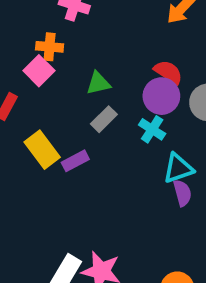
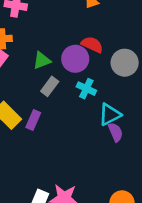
purple circle: (161, 96) -> (75, 59), moved
purple rectangle: (75, 161) -> (33, 120), turned -30

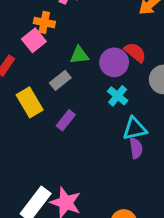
gray rectangle: (50, 86) -> (60, 80), moved
purple rectangle: (33, 120) -> (66, 120), moved

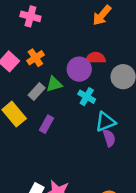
orange cross: (44, 22) -> (35, 58), moved, turned -36
red semicircle: (135, 52) -> (96, 58), turned -30
green triangle: (79, 55) -> (54, 84), moved

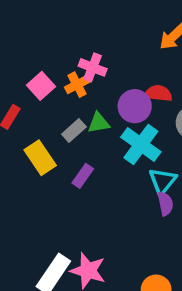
pink cross: (30, 16) -> (93, 67), moved
cyan cross: (87, 97) -> (141, 144), size x1.6
cyan triangle: (105, 122) -> (163, 181), turned -35

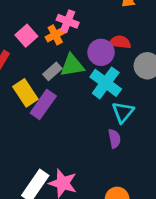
green triangle: (99, 123) -> (72, 65), size x1.4
purple rectangle: (83, 176) -> (43, 104), moved, size x1.5
purple semicircle: (165, 204) -> (114, 139), moved

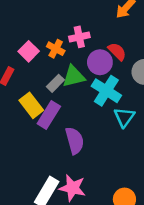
pink cross: (68, 21) -> (79, 37), moved, turned -30
orange cross: (55, 35) -> (56, 49), turned -30
red semicircle: (120, 42) -> (117, 51), turned 42
purple semicircle: (114, 139) -> (75, 141), moved, size x1.5

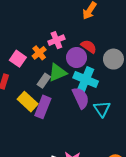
orange cross: (56, 49) -> (39, 53), turned 32
cyan triangle: (124, 117) -> (102, 109), moved
purple semicircle: (75, 141) -> (81, 98), moved

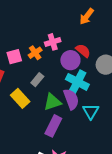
pink square: (18, 59) -> (14, 57), turned 35
green triangle: (57, 73) -> (52, 102), moved
purple rectangle: (43, 107) -> (53, 126), moved

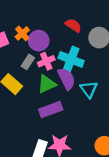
pink cross: (53, 42) -> (46, 61), moved
purple circle: (70, 60) -> (39, 41), moved
purple rectangle: (53, 126) -> (51, 110), turned 50

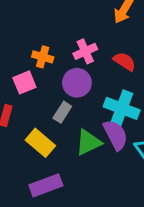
orange cross: (22, 33) -> (43, 57), moved, turned -32
pink cross: (46, 61) -> (85, 51), moved
purple rectangle: (51, 110) -> (46, 185), moved

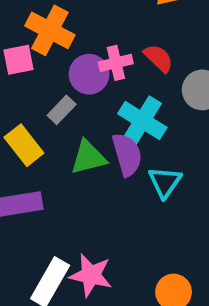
pink cross: (85, 51) -> (116, 63), moved
orange cross: (43, 57) -> (50, 30), size x1.6

